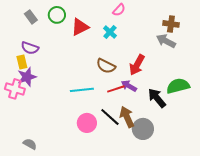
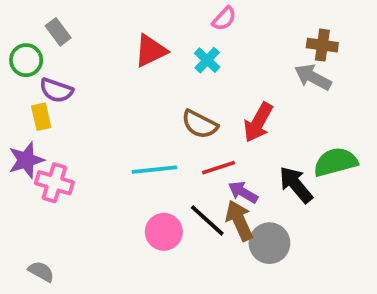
green circle: (57, 15) -> (26, 60), moved
purple star: (27, 77) -> (26, 160), moved
purple arrow: (129, 86) -> (243, 192), moved
pink cross: (15, 89) -> (54, 183), moved
gray semicircle: (30, 144) -> (41, 271), moved

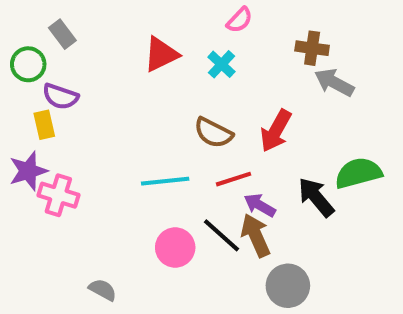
brown cross: (322, 45) -> (312, 48), moved
gray circle: (269, 243) -> (288, 286), moved
gray semicircle: (41, 271) -> (103, 290), moved

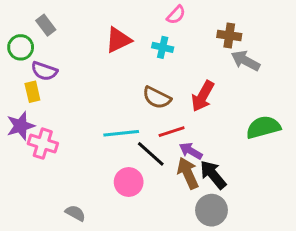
cyan cross: (221, 64) -> (163, 47), turned -30
black arrow: (316, 197) -> (213, 175), moved
black line: (221, 235) -> (151, 154), moved

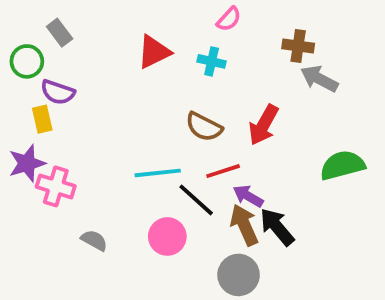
gray circle: (211, 210) -> (239, 275), moved
gray semicircle: (75, 213) -> (94, 240), moved

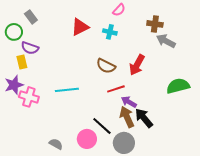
cyan line: (158, 173) -> (67, 90), moved
black line: (196, 200) -> (102, 126), moved
pink circle: (167, 236) -> (87, 139), moved
gray semicircle: (94, 240) -> (56, 144), moved

